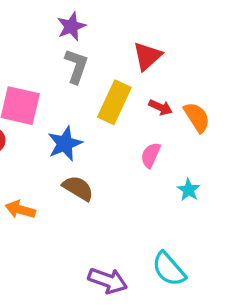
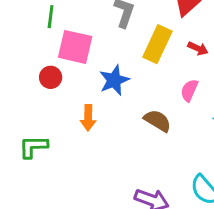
brown semicircle: (78, 188) -> (157, 121), moved
orange arrow: (20, 210) -> (88, 118), moved, turned -105

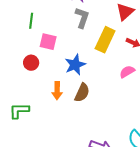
pink square: (75, 47) -> (48, 42), size x0.7
pink semicircle: (189, 90) -> (127, 72), turned 35
brown semicircle: (157, 121) -> (82, 93), moved, turned 84

